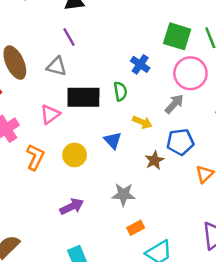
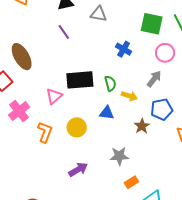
gray triangle: (57, 66) -> (99, 14), moved
pink circle: (190, 73) -> (165, 53), size x0.7
green semicircle: (120, 91) -> (110, 83), moved
blue triangle: (113, 140) -> (107, 113), turned -35

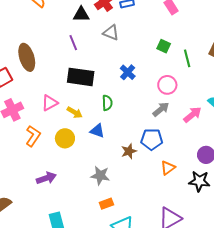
green square: (152, 24) -> (164, 46), moved, size x0.6
gray arrow: (154, 79) -> (161, 109), moved
black rectangle: (80, 80) -> (81, 77), moved
yellow arrow: (129, 96) -> (75, 112), moved
purple arrow: (78, 170) -> (46, 178), moved

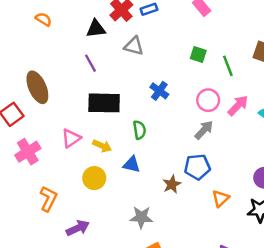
pink arrow: (192, 115) -> (238, 106), moved
orange L-shape: (33, 136) -> (48, 199), moved

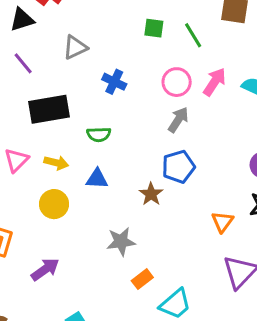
gray triangle: (134, 46) -> (75, 47), moved, turned -30
green semicircle: (139, 130) -> (99, 134), turned 108
orange triangle: (221, 198) -> (222, 222), moved

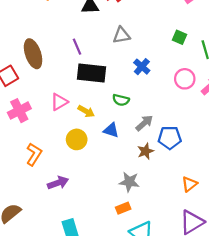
purple line: (23, 63) -> (77, 47), moved
gray arrow: (178, 120) -> (144, 123), moved
gray star: (121, 242) -> (129, 182), moved

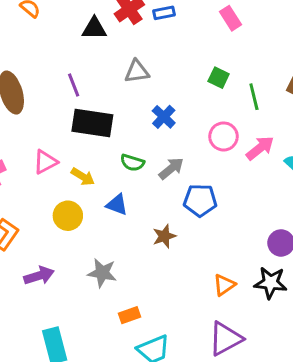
gray arrow: (144, 123) -> (171, 168), moved
blue pentagon: (170, 138) -> (200, 200), moved
gray star: (129, 182) -> (102, 273), moved

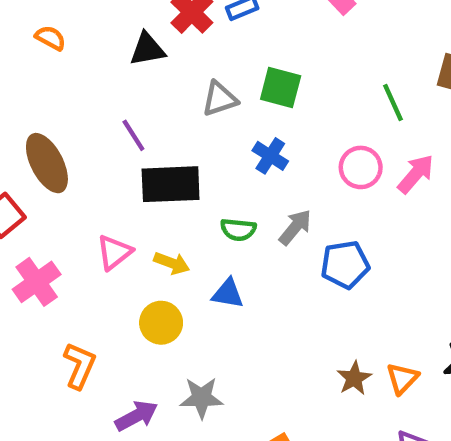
green square: (219, 78) -> (281, 88), moved, size x1.4
brown star: (164, 236) -> (354, 378), moved
gray star: (102, 273) -> (201, 398), moved

